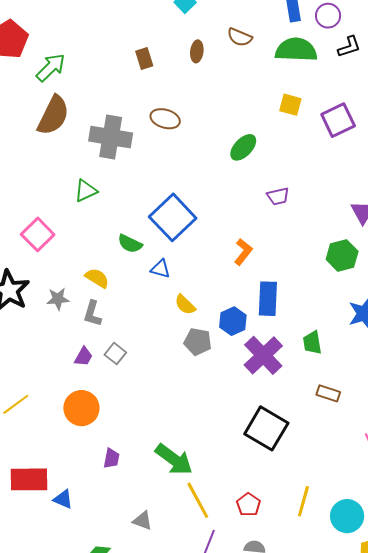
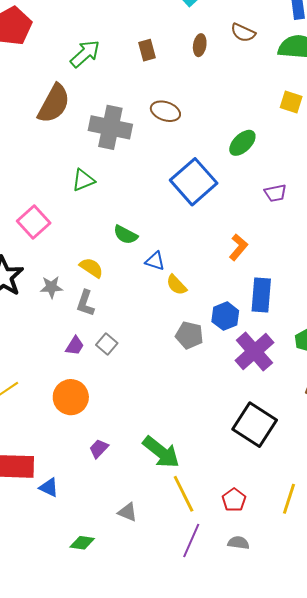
green arrow: (51, 67) -> (85, 54), moved
blue square: (173, 217) -> (194, 182), moved
yellow semicircle: (185, 305) -> (176, 285), moved
purple trapezoid: (111, 458) -> (99, 449), turned -150

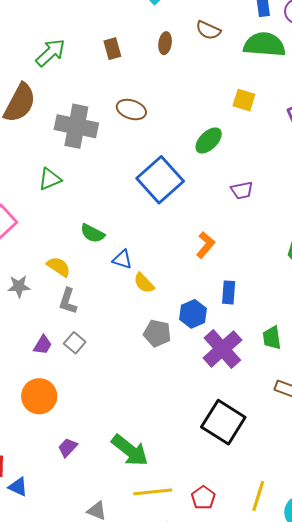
yellow square: (291, 102) -> (244, 100), moved
blue rectangle: (261, 295) -> (229, 292), size x0.7
gray L-shape: (85, 303) -> (68, 301), moved
yellow line: (184, 494) -> (153, 492), turned -69

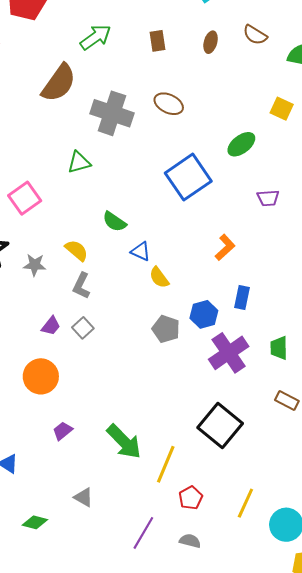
yellow line: (153, 492) -> (166, 464), moved, turned -69

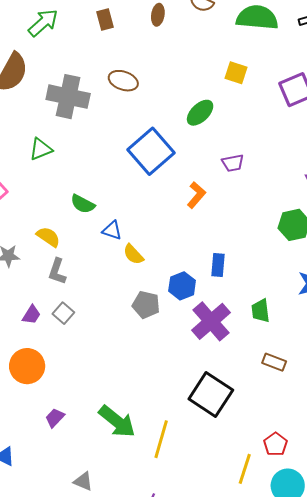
orange L-shape: (225, 247) -> (196, 195), moved
red pentagon: (191, 498) -> (275, 444), moved

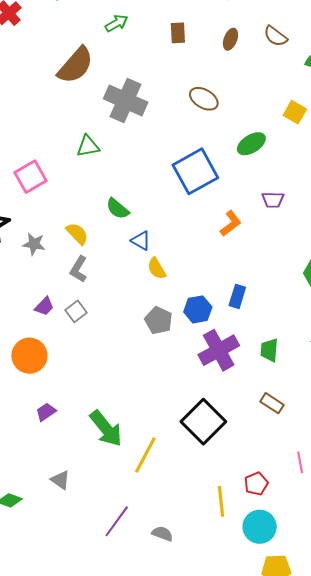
green arrow: (43, 23) -> (117, 23), size x0.7
brown ellipse: (123, 81) -> (204, 99), moved
yellow line: (245, 469) -> (221, 501), turned -36

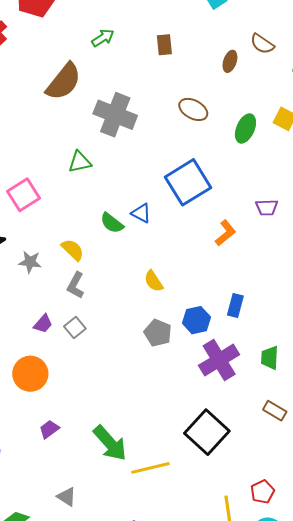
brown ellipse: (230, 39) -> (230, 61), moved
green ellipse: (251, 144) -> (245, 129), moved, turned -32
blue triangle: (141, 241) -> (141, 213), moved
yellow line: (145, 455) -> (150, 468), turned 51

